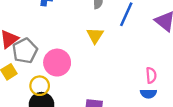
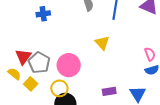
yellow triangle: (95, 35) -> (102, 43), moved

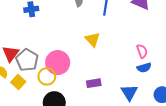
yellow circle: (59, 88) -> (47, 76), moved
purple rectangle: (109, 91) -> (94, 83), moved

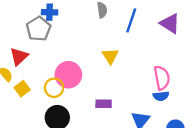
pink semicircle: (142, 51) -> (162, 78), size x1.5
gray pentagon: (27, 60) -> (38, 29), moved

